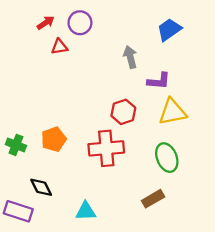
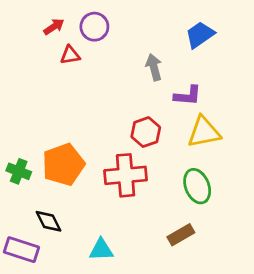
orange pentagon: (54, 139) -> (63, 165), size x1.4

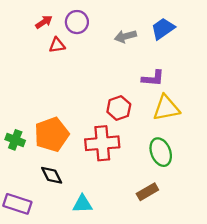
gray arrow: (154, 67) -> (125, 36), moved, turned -90
black diamond: (48, 221) -> (52, 175), moved

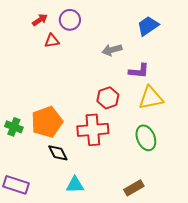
gray arrow: (125, 36) -> (112, 50), moved
black diamond: (52, 175) -> (58, 153), moved
brown rectangle: (147, 192) -> (134, 188), moved

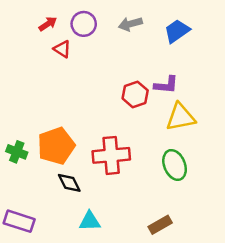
red triangle: (52, 41) -> (62, 49), turned 42
gray arrow: (112, 50) -> (130, 24), moved
red hexagon: (108, 98) -> (135, 94), moved

